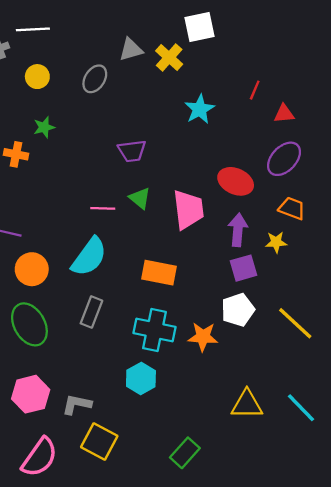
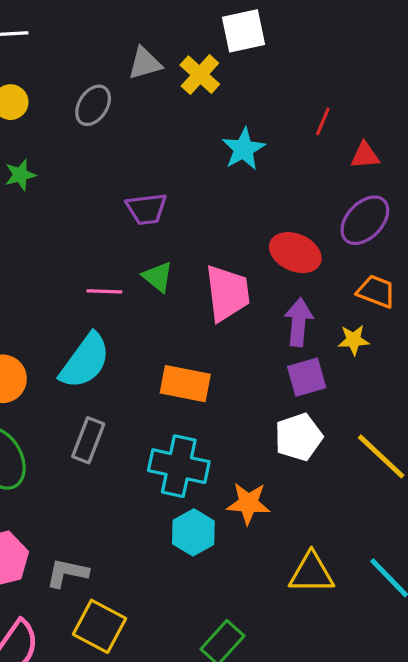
orange star: (203, 337) -> (248, 503), moved
cyan hexagon: (141, 378) -> (193, 532), moved

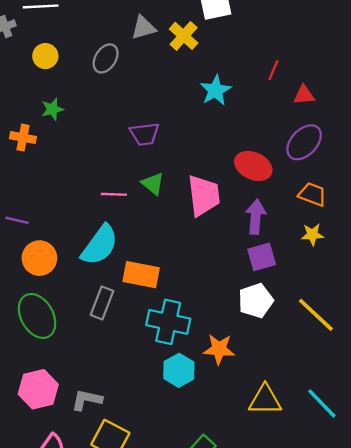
yellow star: (354, 340) -> (312, 234), moved
orange rectangle: (185, 384) -> (141, 275), moved

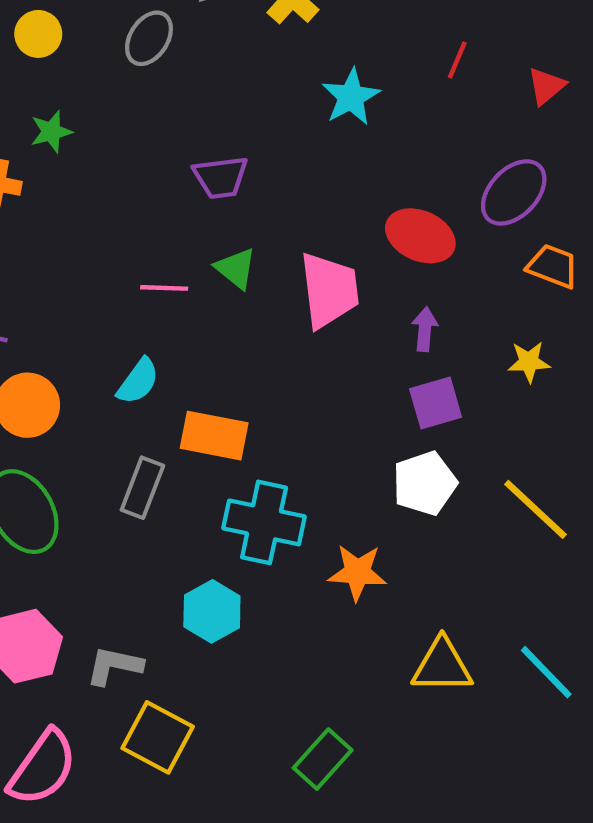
red triangle: (304, 95) -> (546, 86), moved, turned -35
orange trapezoid: (312, 194) -> (553, 266), moved
purple arrow: (256, 217) -> (425, 329), size x0.7
cyan semicircle: (100, 245) -> (138, 381), size x0.6
cyan hexagon: (179, 370) -> (212, 611), moved

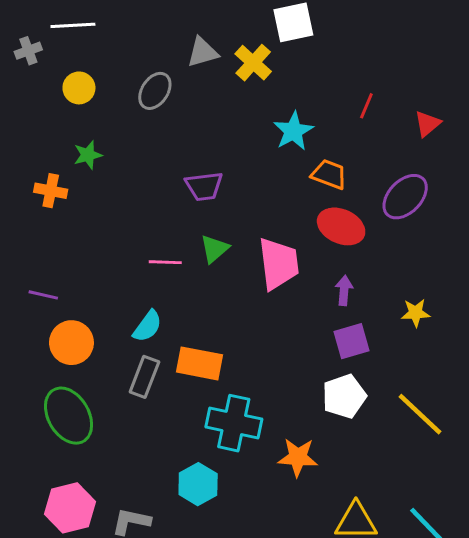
orange trapezoid: (553, 266) -> (329, 174), moved
green triangle: (236, 268) -> (214, 249), turned 40
gray rectangle: (142, 488) -> (144, 377), moved

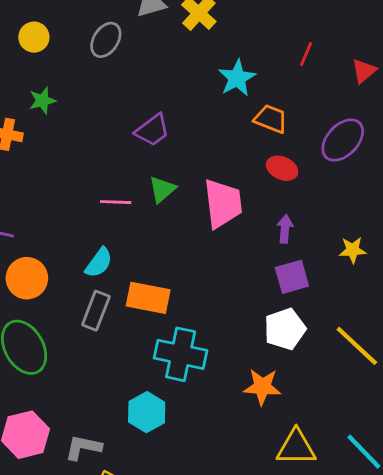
purple trapezoid: (204, 186) -> (152, 130), turned -30
red ellipse: (341, 226) -> (282, 168), size x0.7
orange star: (298, 457) -> (262, 387), moved

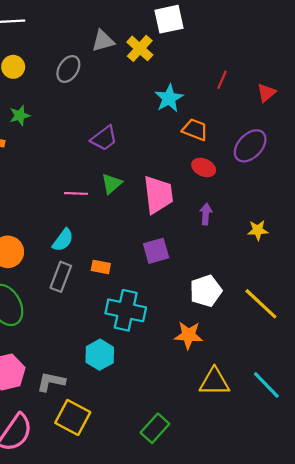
purple square: (292, 277) -> (156, 251), moved
orange rectangle: (148, 298) -> (101, 267), size x0.6

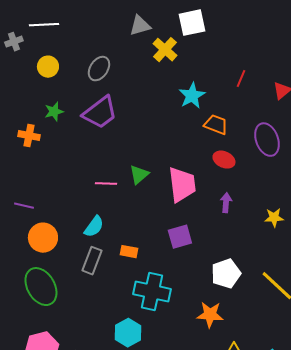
gray triangle: (103, 41) -> (140, 26), moved
purple trapezoid: (104, 138) -> (100, 113), moved, size x1.4
purple ellipse: (250, 146) -> (267, 140), turned -64

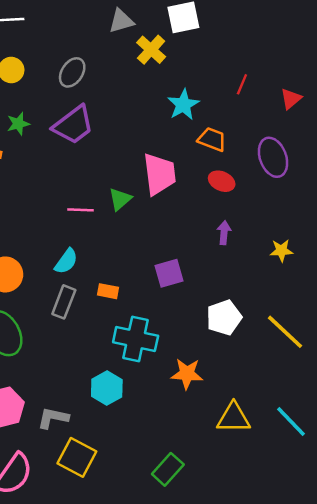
pink trapezoid: (182, 185) -> (159, 174), moved
orange star: (210, 315) -> (187, 374), moved

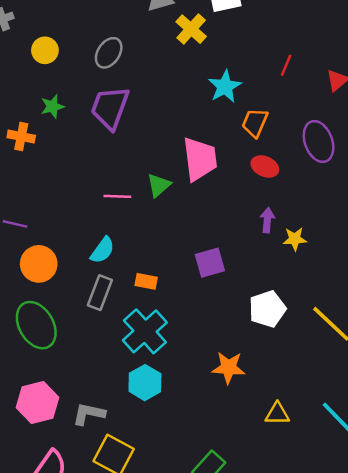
purple trapezoid: (73, 125) -> (110, 108), turned 147
orange trapezoid: (212, 139) -> (255, 123), turned -88
yellow star: (281, 251) -> (295, 239), moved
cyan cross: (136, 339) -> (145, 331), moved, turned 36
yellow triangle: (234, 418) -> (277, 414), size x0.7

